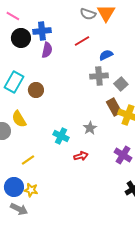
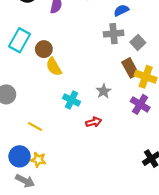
yellow semicircle: (19, 119) -> (54, 67), moved
purple cross: (123, 155) -> (140, 104), moved
yellow line: (28, 160) -> (35, 127), turned 64

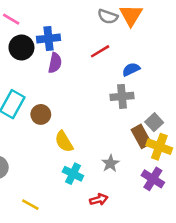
gray square: (138, 42) -> (154, 122), moved
yellow semicircle: (54, 67) -> (64, 142), moved

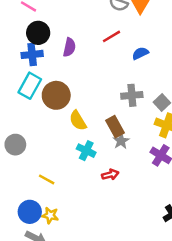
blue cross: (49, 38) -> (32, 54), moved
gray cross: (122, 96) -> (132, 95), moved
brown circle: (41, 114) -> (56, 95), size x1.5
brown rectangle: (141, 136) -> (115, 127), moved

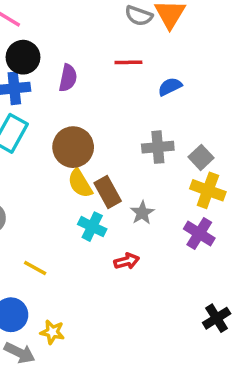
red line: (111, 36) -> (128, 62), turned 30
brown circle: (56, 95) -> (73, 147), moved
brown rectangle: (115, 127) -> (108, 192), moved
yellow star: (50, 215) -> (52, 332), moved

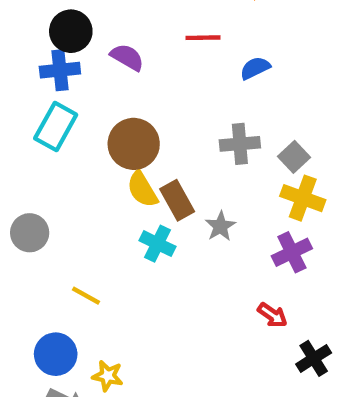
purple semicircle: (68, 78) -> (127, 57), turned -72
purple cross: (199, 234) -> (292, 252), turned 32
red arrow: (127, 261) -> (272, 315), moved, turned 50

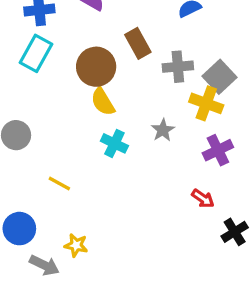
gray square: (294, 157) -> (220, 77), size x1.4
yellow cross: (303, 198) -> (206, 103), moved
brown rectangle: (177, 200) -> (138, 43), moved
blue circle: (56, 354) -> (19, 229), moved

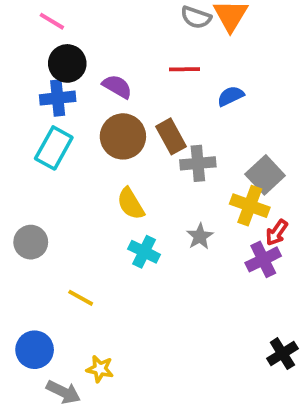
brown circle: (96, 67) -> (123, 136), moved
gray cross: (178, 67) -> (198, 163), moved
red arrow: (203, 199) -> (277, 233), moved, turned 90

